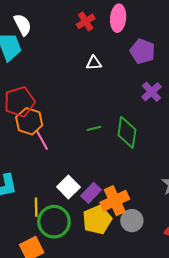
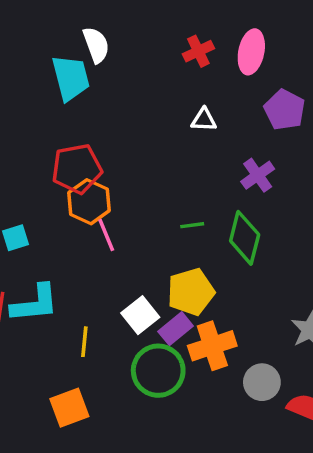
purple cross: (152, 92) -> (258, 175), moved
yellow pentagon: (97, 220) -> (191, 292), moved
gray circle: (132, 221) -> (262, 382), moved
green circle: (54, 222) -> (158, 371), moved

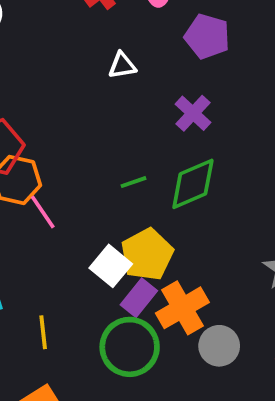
green diamond: (245, 238) -> (193, 184), turned 64
white square: (140, 315) -> (111, 266), moved
gray circle: (262, 382) -> (219, 346), moved

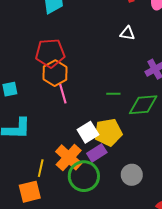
orange cross: (182, 308) -> (69, 157), moved, turned -36
yellow line: (43, 332) -> (41, 168), moved
gray circle: (219, 346) -> (132, 175), moved

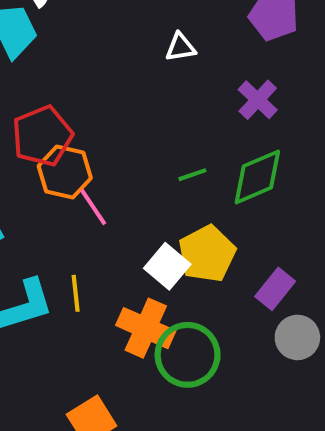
purple rectangle: (97, 153) -> (275, 289), moved
yellow line: (41, 168) -> (76, 293), moved
gray circle: (132, 175) -> (297, 337), moved

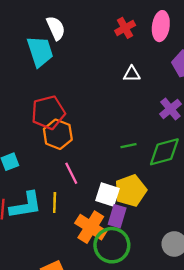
pink line: (93, 207) -> (71, 173), moved
white square: (167, 266) -> (107, 194), turned -30
purple rectangle: (275, 289) -> (117, 216), moved, turned -30

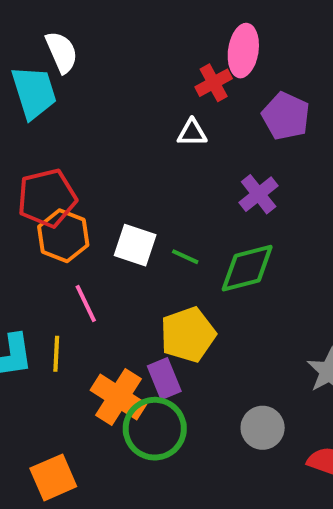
red cross: (125, 28) -> (214, 83), moved
green line: (128, 146) -> (185, 257), turned 35
white square: (107, 194) -> (135, 245), moved
purple rectangle: (117, 216) -> (164, 379), turned -40

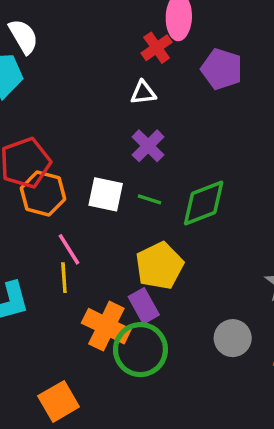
purple cross: (259, 194) -> (148, 146), moved
yellow line: (56, 354) -> (64, 278), moved

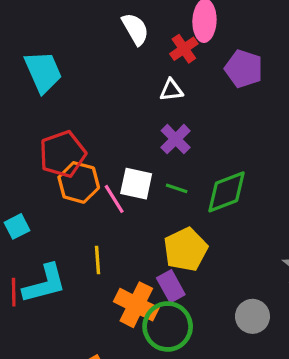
white semicircle: (23, 37) -> (135, 29), moved
pink line: (69, 249) -> (114, 199), moved

